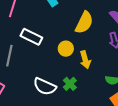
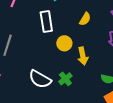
yellow semicircle: (84, 23) -> (85, 19), size x0.6
white rectangle: (31, 37) -> (46, 22), moved, turned 50

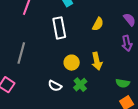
yellow circle: (64, 43) -> (72, 63), moved
white semicircle: (40, 79) -> (55, 86), size x0.6

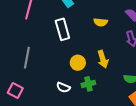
yellow semicircle: (98, 24) -> (101, 22), turned 72
green cross: (80, 85) -> (88, 84), turned 32

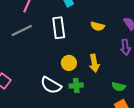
gray line: (27, 58) -> (22, 31), moved, turned 45
white semicircle: (63, 87) -> (51, 85), size x1.5

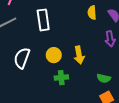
yellow semicircle: (98, 26) -> (92, 13), moved, turned 72
white semicircle: (51, 85) -> (22, 58), moved, turned 80

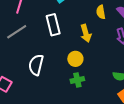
yellow circle: (54, 55) -> (75, 59), moved
yellow arrow: (79, 55) -> (86, 33), moved

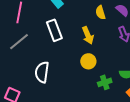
yellow circle: (75, 59) -> (88, 61), moved
green cross: (77, 80) -> (105, 82), moved

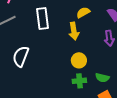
yellow semicircle: (100, 13) -> (83, 12), moved, turned 64
yellow circle: (88, 61) -> (79, 60), moved

